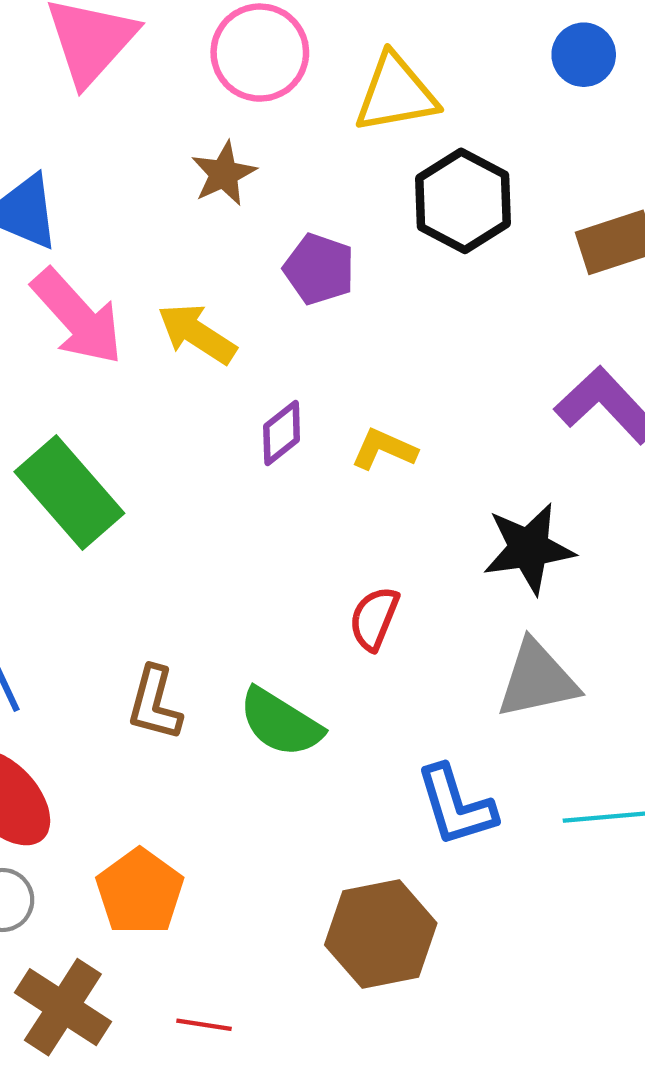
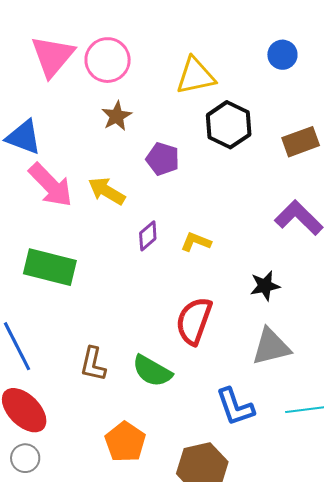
pink circle: (260, 53) -> (108, 60), moved
green rectangle: (69, 492) -> (50, 267), turned -33
black star: (529, 548) -> (265, 286), size x0.7
red semicircle: (374, 618) -> (194, 321), size x1.6
orange pentagon: (140, 892) -> (125, 442), moved

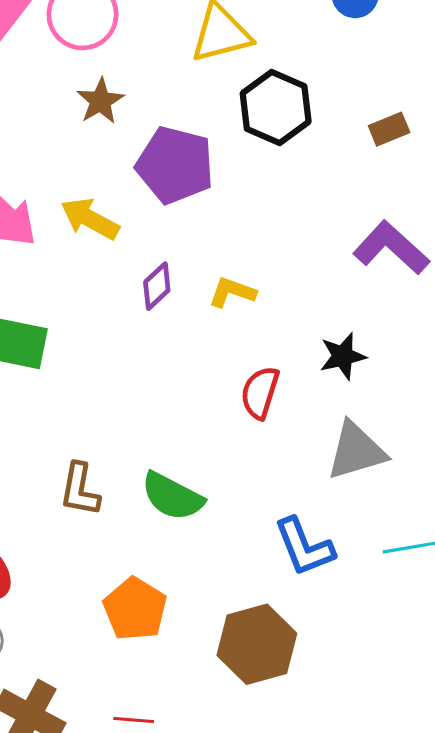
brown rectangle: (301, 142) -> (389, 129), size x0.7
purple pentagon: (163, 159) -> (175, 165), size x1.5
red semicircle: (194, 321) -> (260, 393), moved, size x0.7

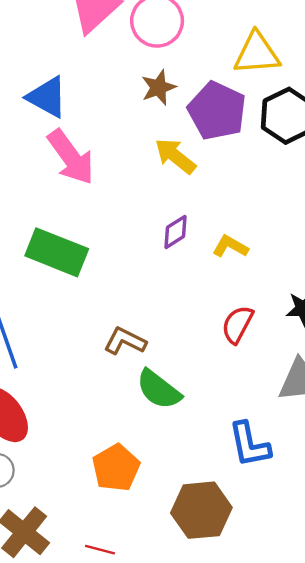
purple pentagon: (175, 165) -> (217, 111), moved
yellow arrow: (90, 219) -> (175, 156), moved
brown L-shape: (80, 490) -> (125, 341), moved, turned 96

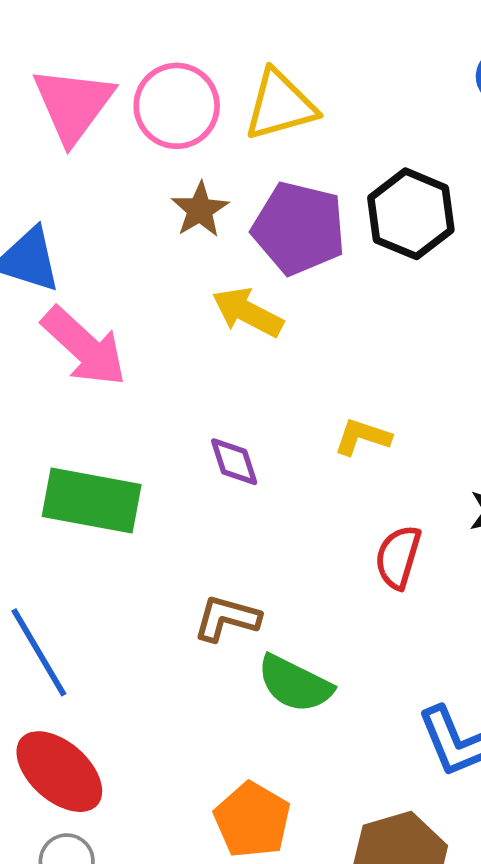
yellow triangle: (257, 54) -> (280, 105), moved
purple diamond: (176, 232) -> (234, 462), moved, turned -64

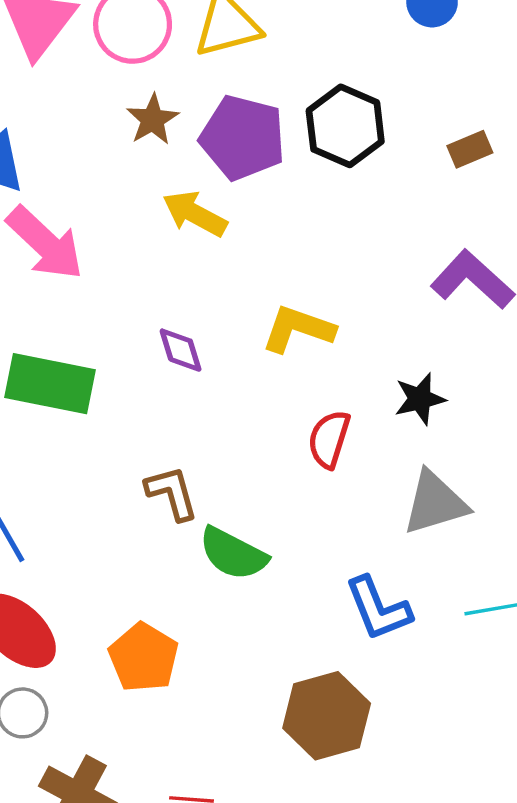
yellow L-shape: (362, 437) -> (298, 329), size x1.4
brown L-shape: (227, 618) -> (172, 493), turned 58
orange pentagon: (252, 820) -> (144, 657), moved

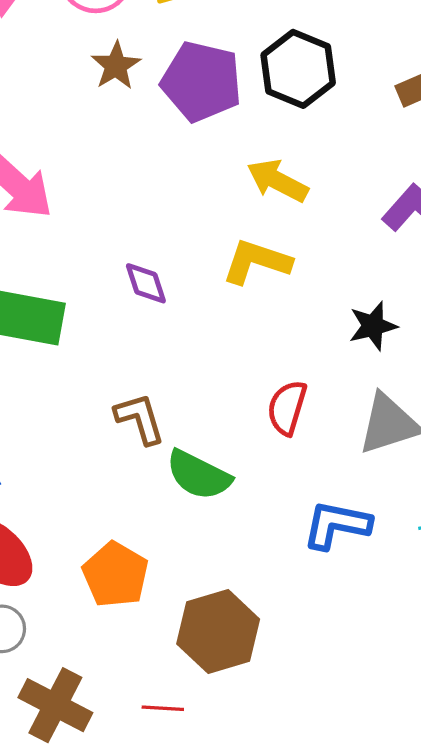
yellow arrow: (195, 214) -> (278, 181), moved
red semicircle: (329, 439) -> (287, 408), moved
blue L-shape: (378, 609) -> (337, 525), turned 124
brown hexagon: (327, 716) -> (218, 632), moved

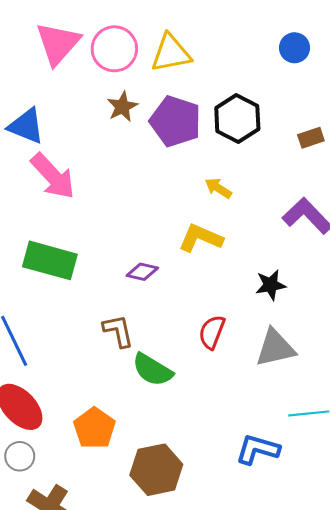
yellow arrow: (278, 181) -> (218, 188), size x0.7
purple diamond: (146, 283) -> (142, 272), moved, turned -64
blue L-shape: (337, 525) -> (258, 449), moved

